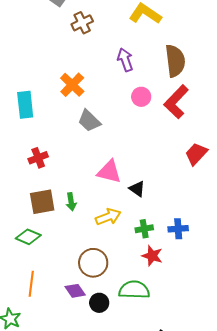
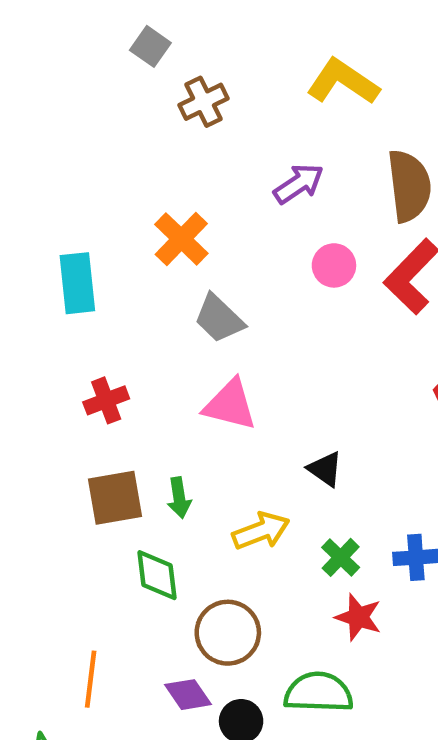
purple arrow: (125, 60) -> (299, 184), turned 75
pink triangle: (109, 172) -> (230, 405), moved
green cross: (144, 229) -> (341, 557), turned -36
green diamond: (28, 237) -> (157, 575), moved, turned 60

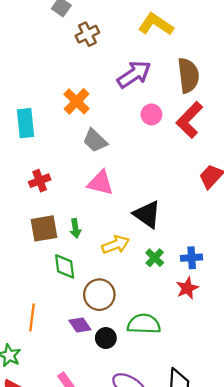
purple arrow: (299, 184) -> (134, 74), size x1.4
black triangle: (325, 469) -> (147, 214), size x1.6
red star: (358, 617) -> (187, 288), moved, turned 30

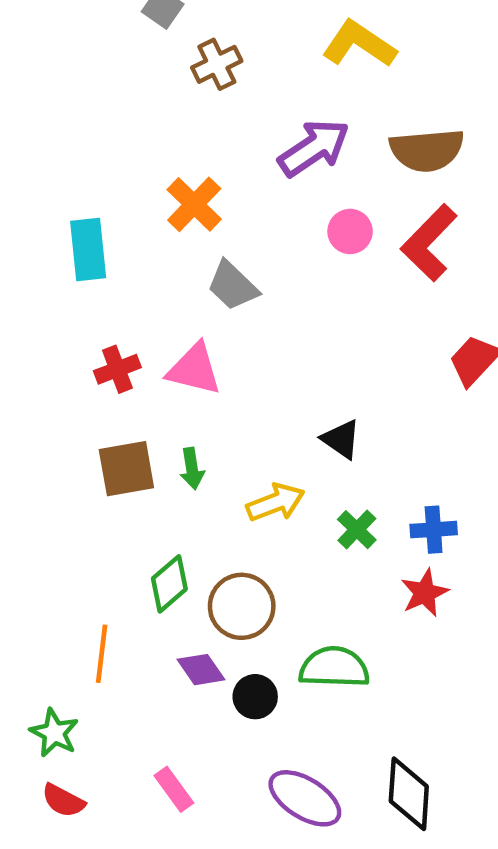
brown semicircle: (188, 75) -> (427, 150), turned 92
pink triangle: (100, 183) -> (194, 369), moved
black triangle: (147, 214) -> (341, 439), size x0.7
green diamond: (65, 266) -> (169, 584), moved, turned 56

